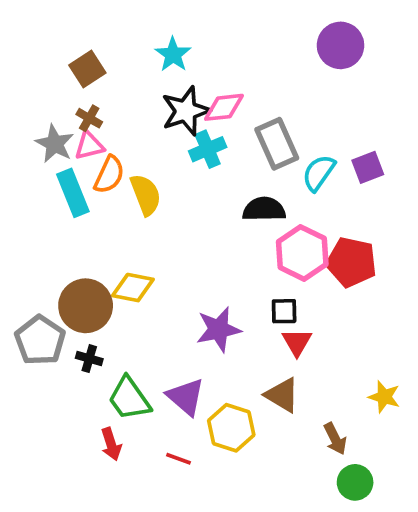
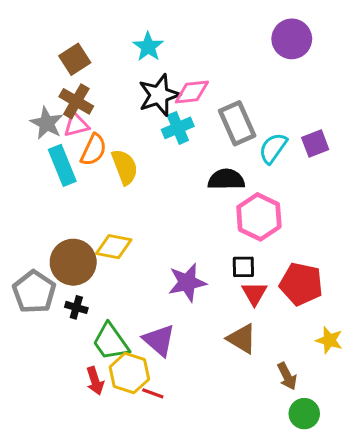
brown cross: (89, 118) -> (76, 101), size x1.5
red pentagon: (351, 262) -> (301, 284), moved
yellow hexagon: (231, 428) -> (129, 373), moved

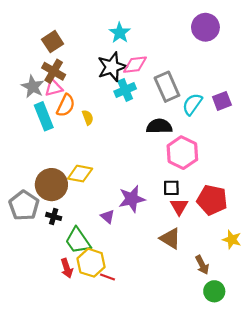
cyan star: (148, 47) -> (120, 33), moved
yellow semicircle: (125, 167) -> (88, 117), size x0.6
purple triangle: (159, 340) -> (108, 216), moved, size x0.6

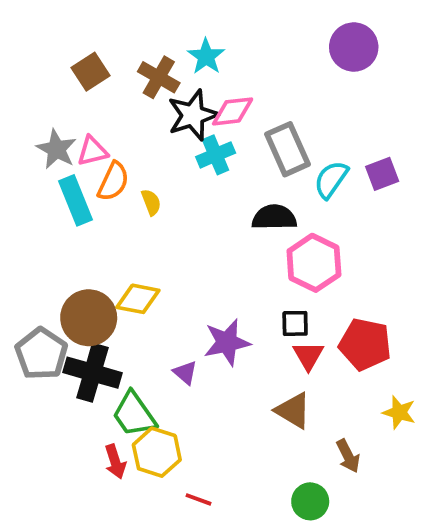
brown cross: (54, 71) -> (159, 77), moved
black cross: (54, 216) -> (92, 373), size x2.0
red line: (108, 277) -> (198, 499), moved
green circle: (214, 291) -> (310, 501), moved

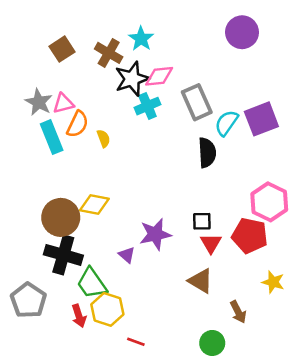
purple square: (382, 174) -> (261, 119), size x1.5
black semicircle: (274, 217) -> (207, 153), moved, turned 88
pink hexagon: (314, 263) -> (269, 202), moved
gray pentagon: (41, 354) -> (28, 300), moved

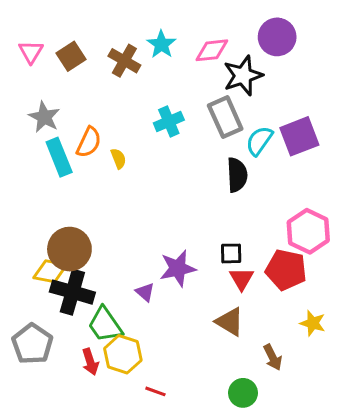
pink diamond: (159, 76) -> (212, 50), moved
black star: (132, 79) -> (243, 76), moved
pink triangle: (63, 103) -> (31, 52), moved, turned -45
yellow diamond: (94, 204) -> (50, 271), moved

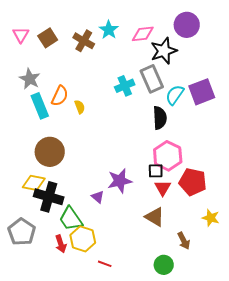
cyan cross: (169, 121) -> (125, 86), moved
pink hexagon: (308, 231) -> (168, 156), moved
brown circle: (69, 249) -> (50, 152), moved

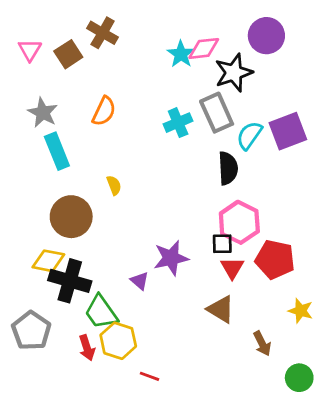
cyan star: (109, 30) -> (181, 54), moved
brown cross: (84, 41) -> (103, 33), moved
orange semicircle: (60, 96) -> (104, 111), moved
yellow semicircle: (80, 107) -> (114, 185), moved
green circle: (164, 265) -> (299, 378), moved

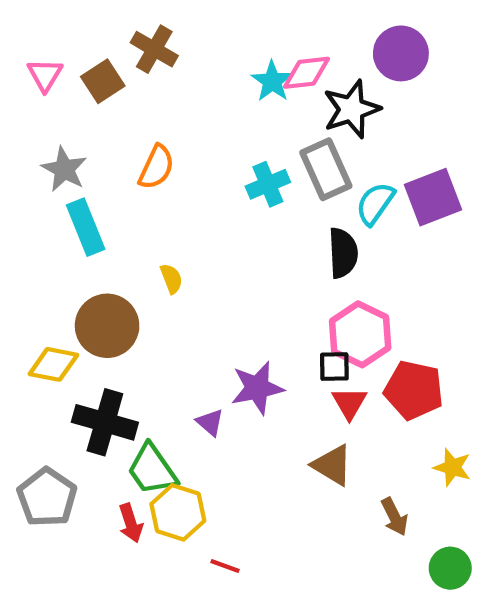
yellow diamond: (48, 261) -> (53, 364), moved

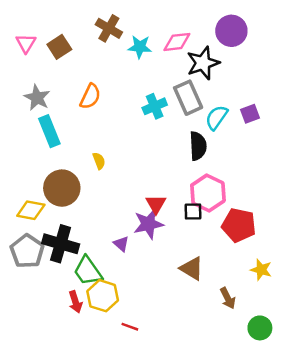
brown cross: (154, 49) -> (109, 28), moved
cyan star: (272, 81) -> (140, 47), moved, turned -30
purple square: (433, 197) -> (250, 114), size x0.6
red triangle: (349, 403) -> (156, 204), moved
gray pentagon: (47, 497) -> (27, 251), moved

